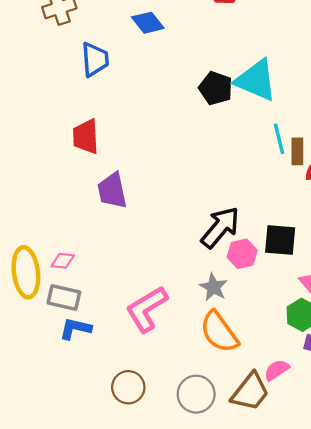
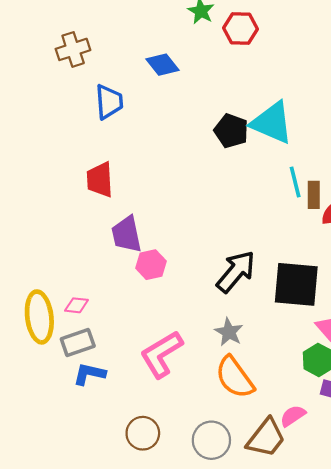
black square: (280, 240) -> (296, 284), size x1.4
pink hexagon: (242, 254) -> (151, 265), moved
gray rectangle: (64, 298) -> (78, 343), turned -32

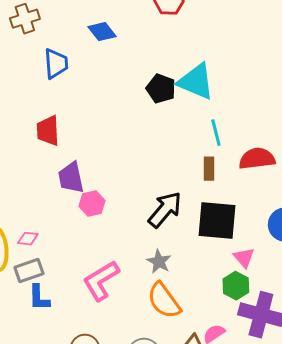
brown rectangle: (314, 195) -> (209, 169), moved
blue L-shape: (89, 374) -> (39, 298), turned -104

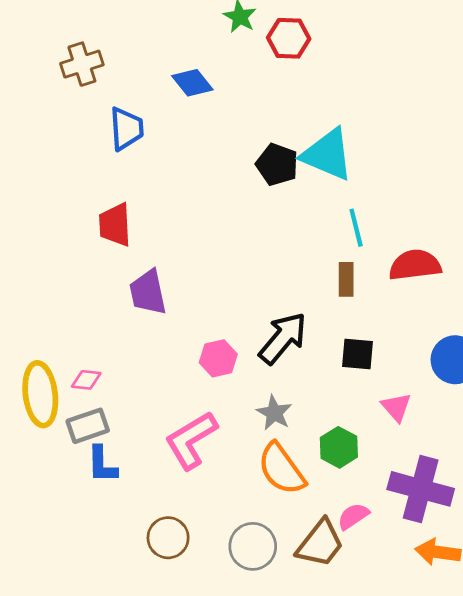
pink hexagon: (92, 204) -> (218, 358), moved
black square: (217, 221) -> (358, 354), size x0.6
green hexagon: (236, 286) -> (339, 447), moved

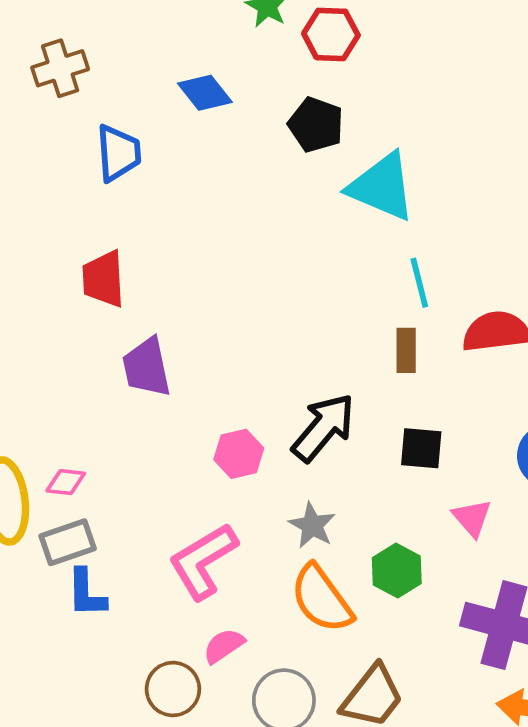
black pentagon: (277, 165) -> (316, 125), moved
pink semicircle: (353, 516) -> (224, 646), moved

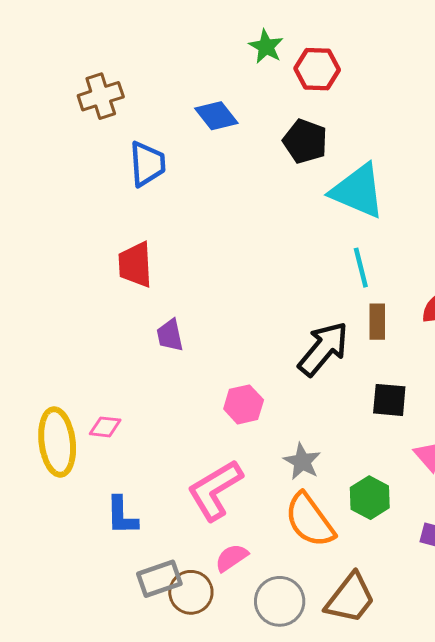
cyan line: (419, 283) -> (361, 268), moved
purple trapezoid: (147, 367) -> (170, 335), size x0.7
black arrow: (323, 428) -> (323, 349), moved
gray rectangle: (68, 542) -> (159, 579), moved

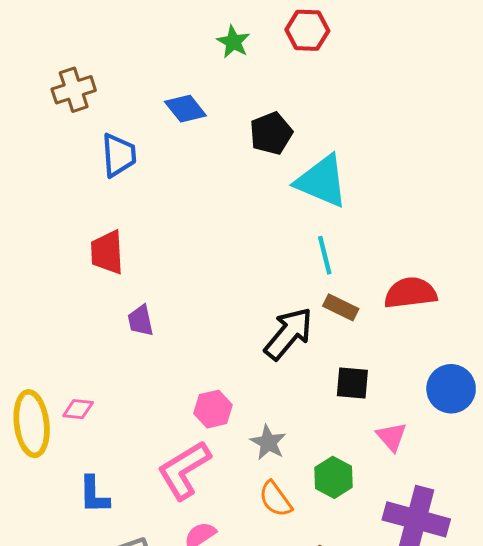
red hexagon: (317, 69) -> (307, 30), moved
black pentagon: (305, 141) -> (271, 133), turned 30
brown rectangle: (377, 322) -> (341, 307), turned -64
pink hexagon: (244, 404) -> (213, 409), moved
orange semicircle: (310, 520) -> (275, 499), size x0.7

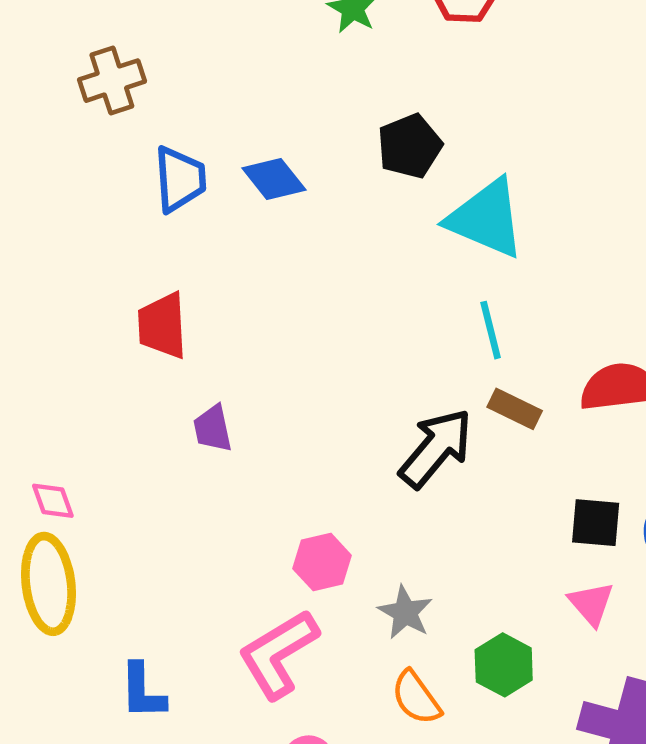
blue diamond: (185, 109) -> (274, 179), moved
black square: (352, 383) -> (596, 523), moved
pink diamond: (78, 409) -> (53, 501), moved, turned 64

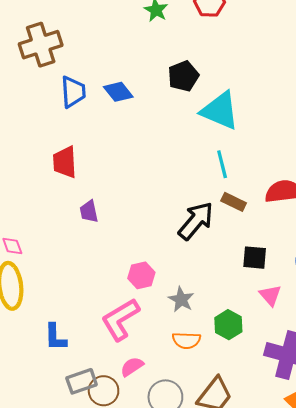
brown cross: (112, 81) -> (41, 45), size x1.4
black square: (596, 523) -> (255, 258), moved
orange semicircle: (416, 698) -> (186, 340), turned -52

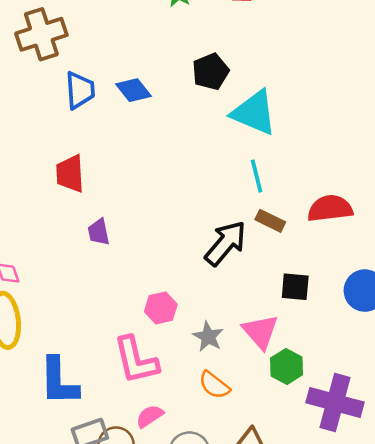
pink triangle: (270, 295) -> (260, 332), moved, size x1.4
pink L-shape: (120, 319) -> (136, 360), turned -72
green hexagon: (228, 325) -> (286, 366), moved
blue L-shape: (55, 337) -> (59, 381), size x1.5
orange semicircle: (186, 340) -> (214, 385), turned 36

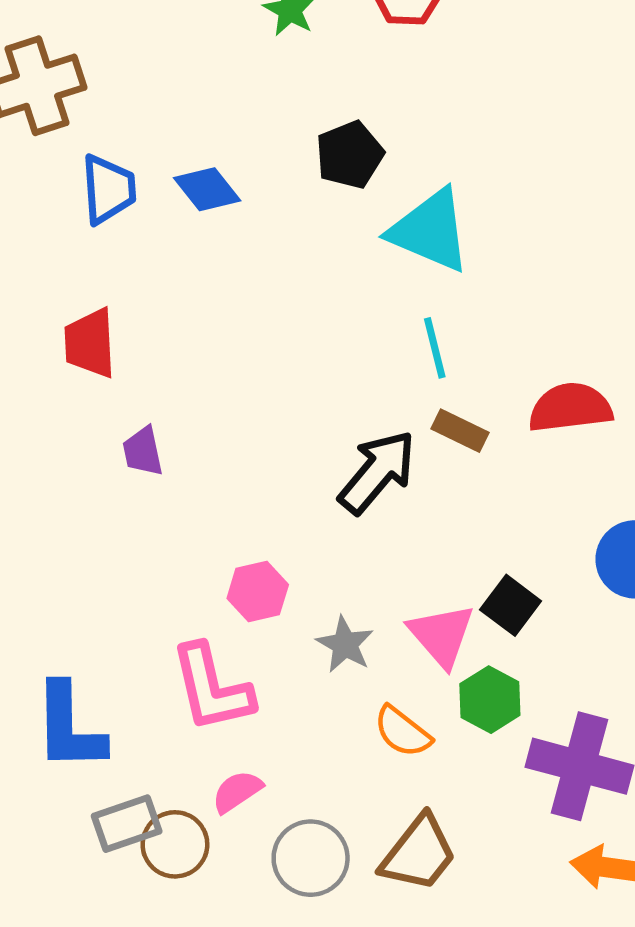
black square: (295, 287) -> (511, 605), moved, turned 32
orange semicircle: (214, 385) -> (403, 732), moved

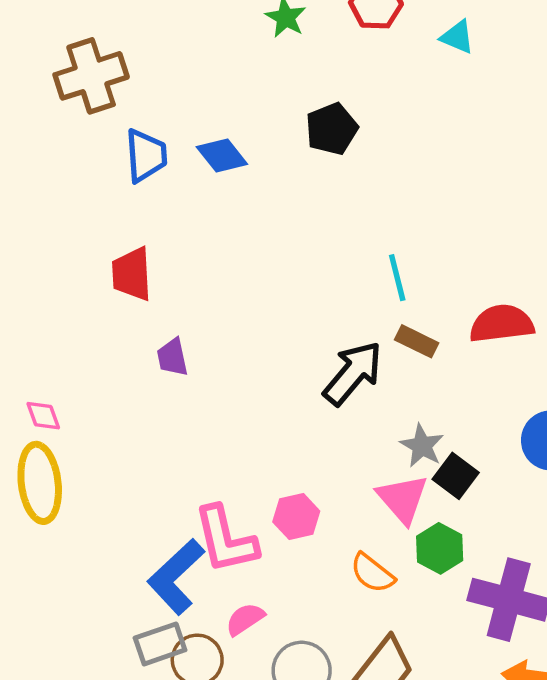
cyan triangle: (430, 231) -> (457, 37), moved, size x0.5
pink hexagon: (258, 592) -> (296, 517), moved
gray star: (345, 644) -> (422, 446), moved
blue L-shape: (69, 727) -> (176, 577), moved, turned 48

